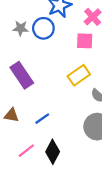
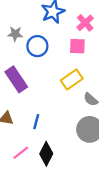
blue circle: (43, 28) -> (37, 46), moved
blue line: (42, 119) -> (36, 122), turned -40

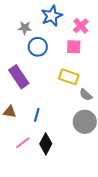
gray star: (15, 34) -> (25, 28), moved
yellow rectangle: (72, 79) -> (69, 77), turned 54

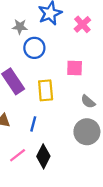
pink square: (74, 47) -> (75, 68), moved
yellow rectangle: (69, 77) -> (46, 90), moved, turned 66

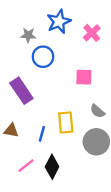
yellow rectangle: (46, 90) -> (66, 122), moved

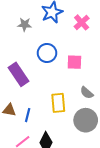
blue circle: (43, 57) -> (47, 53), moved
blue line: (42, 134) -> (28, 115), moved

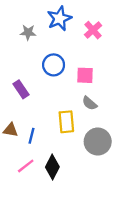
purple rectangle: (18, 74) -> (21, 89), size x0.7
gray semicircle: (87, 93) -> (90, 103), moved

